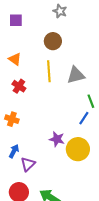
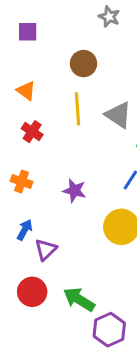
gray star: (60, 11) -> (109, 17), moved
gray triangle: (76, 75) -> (118, 115), turned 48
purple star: (57, 139) -> (74, 191), moved

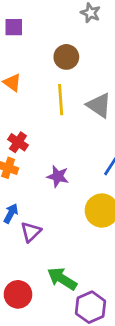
red cross: (32, 132) -> (18, 142), moved
red circle: (32, 292) -> (18, 294), moved

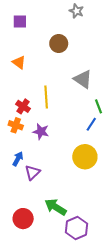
yellow line: (61, 100) -> (46, 97), moved
purple star: (58, 176) -> (41, 132), moved

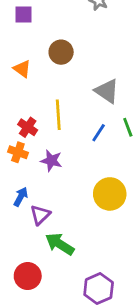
brown circle: (59, 44) -> (61, 52), moved
blue line: (91, 124) -> (99, 133), moved
green arrow: (56, 207) -> (60, 244), moved

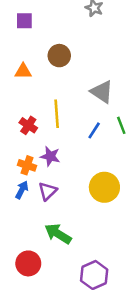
orange triangle: (22, 69) -> (23, 71), turned -36
orange cross: (18, 152) -> (27, 165), moved
purple triangle: (40, 215) -> (48, 191), moved

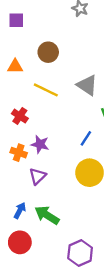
yellow line: (57, 114) -> (46, 90), moved, turned -60
blue line: (94, 130) -> (86, 138), moved
blue arrow: (22, 190) -> (20, 210), moved

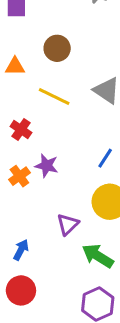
orange cross: (19, 153) -> (19, 176), turned 35
purple triangle: (38, 176) -> (68, 224), moved
green arrow: (47, 215) -> (98, 256), moved

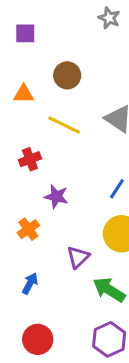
red cross: (21, 130) -> (30, 159), turned 35
orange cross: (19, 176) -> (28, 229), moved
red circle: (21, 290) -> (38, 339), moved

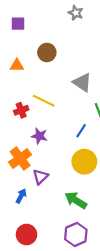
yellow line: (64, 125) -> (44, 101), moved
orange cross: (28, 229) -> (20, 158), size x1.5
purple triangle: (78, 257) -> (40, 177), moved

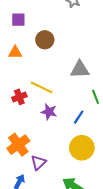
purple square: (18, 24) -> (18, 20), moved
gray triangle: (82, 82) -> (80, 69), turned -36
purple star: (39, 136) -> (49, 112), moved

